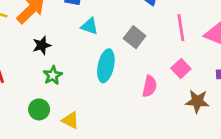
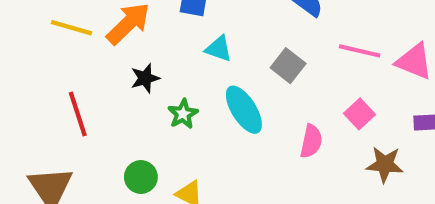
pink line: (181, 28) -> (360, 51), turned -68
cyan ellipse: (106, 66) -> (244, 110), turned -44
green star: (53, 75) -> (183, 114), moved

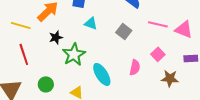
yellow line: (71, 28) -> (21, 25), moved
cyan ellipse: (244, 110) -> (102, 74), moved
green star: (183, 114) -> (74, 54), size x1.6
green circle: (141, 177) -> (46, 84), moved

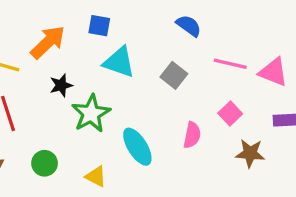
cyan triangle: (91, 23) -> (119, 62), size x1.5

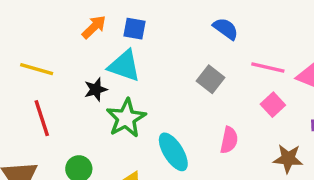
orange arrow: (48, 42) -> (94, 27), moved, size x0.7
cyan triangle: (119, 62) -> (124, 66), moved
pink square: (230, 114) -> (273, 105), moved

